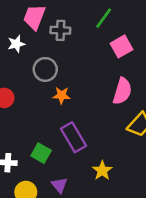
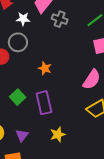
gray circle: (45, 69) -> (18, 42), moved
green square: (41, 153) -> (18, 97), moved

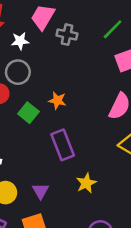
green square: (18, 97) -> (28, 113), moved

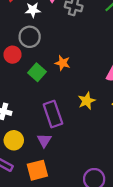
purple rectangle: (63, 145) -> (53, 114), moved
yellow star: (86, 183) -> (87, 101), moved

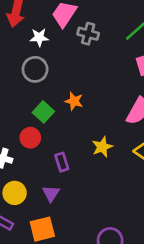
red circle: (12, 55) -> (30, 138), moved
purple rectangle: (53, 114) -> (62, 162), size x0.6

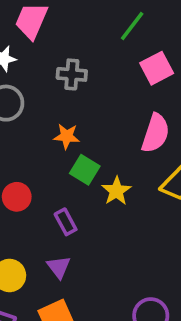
gray cross: (88, 34) -> (72, 74), moved
green square: (43, 112) -> (85, 170), moved

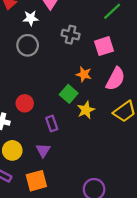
pink square: (157, 68) -> (104, 46), moved
orange star: (67, 136) -> (84, 74), moved

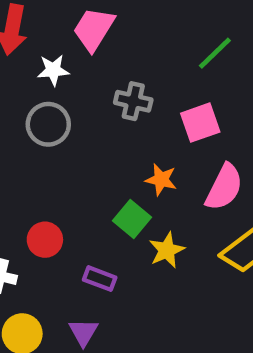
purple rectangle: (52, 124) -> (100, 279), turned -49

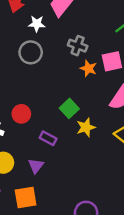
orange star: (161, 180) -> (88, 68), moved

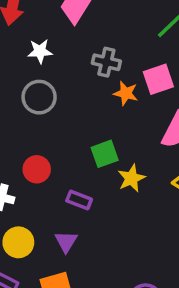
white star: (37, 24) -> (40, 51), moved
gray circle: (31, 52) -> (39, 97), moved
green square: (69, 108) -> (105, 154), turned 30

